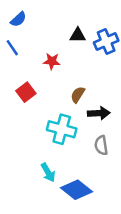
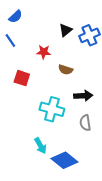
black triangle: (78, 35) -> (65, 30), turned -40
red square: (26, 92) -> (22, 78), turned -35
brown semicircle: (78, 95) -> (65, 70), moved, turned -104

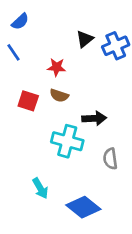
brown semicircle: (65, 70) -> (59, 95), moved
black arrow: (83, 96) -> (94, 118), moved
cyan arrow: (41, 146) -> (40, 188), moved

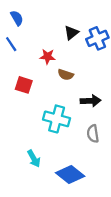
blue semicircle: (20, 21) -> (17, 18), turned -77
brown semicircle: (59, 95) -> (66, 75), moved
black arrow: (94, 118) -> (91, 101), moved

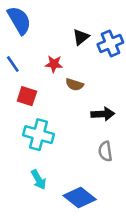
blue semicircle: (17, 18) -> (19, 20), size x1.6
blue line: (11, 44) -> (13, 64), moved
cyan cross: (57, 119) -> (39, 135), moved

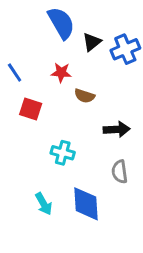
blue semicircle: (19, 20) -> (61, 23), moved
cyan cross: (39, 135) -> (63, 153), moved, size x0.7
blue diamond: (80, 198) -> (86, 204), moved, turned 48

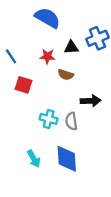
blue semicircle: (61, 23) -> (47, 18), turned -30
black triangle: (92, 42) -> (71, 47), moved, turned 35
gray semicircle: (120, 172) -> (71, 121), moved

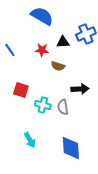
red square: (24, 85) -> (21, 90), moved
blue diamond: (67, 159) -> (71, 148), moved

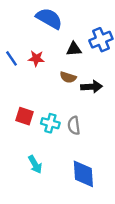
red star: (42, 50) -> (36, 58), moved
black arrow: (80, 89) -> (92, 87), moved
red square: (21, 90) -> (24, 116), moved

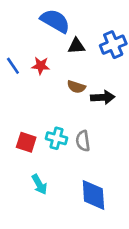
black triangle: (74, 49) -> (76, 46), moved
red square: (24, 116) -> (26, 142), moved

